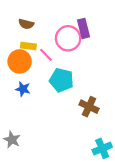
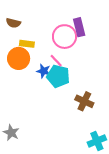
brown semicircle: (26, 24) -> (13, 23), moved
pink line: (46, 55) -> (56, 61), moved
blue star: (23, 89) -> (44, 71), moved

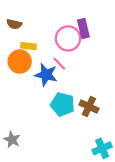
blue star: (44, 71) -> (46, 75), size x1.5
cyan pentagon: (58, 76) -> (63, 104), moved

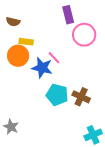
purple rectangle: (83, 29) -> (68, 15), moved
pink circle: (68, 38) -> (84, 35), moved

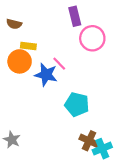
cyan pentagon: (57, 95) -> (77, 104), moved
brown cross: (81, 97) -> (89, 141), moved

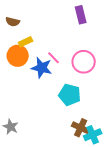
purple rectangle: (75, 16) -> (81, 15), moved
pink circle: (92, 38) -> (84, 62), moved
yellow rectangle: (28, 46) -> (26, 42), turned -32

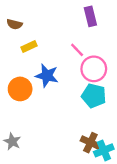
orange circle: (18, 56) -> (20, 89), moved
pink line: (54, 58) -> (77, 50), moved
cyan pentagon: (70, 95) -> (94, 96), moved

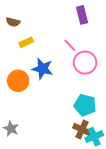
cyan pentagon: (94, 96) -> (85, 105), moved

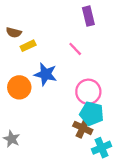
brown semicircle: (13, 22) -> (14, 33), moved
pink circle: (85, 63) -> (88, 92), moved
brown cross: (82, 130) -> (83, 128), moved

